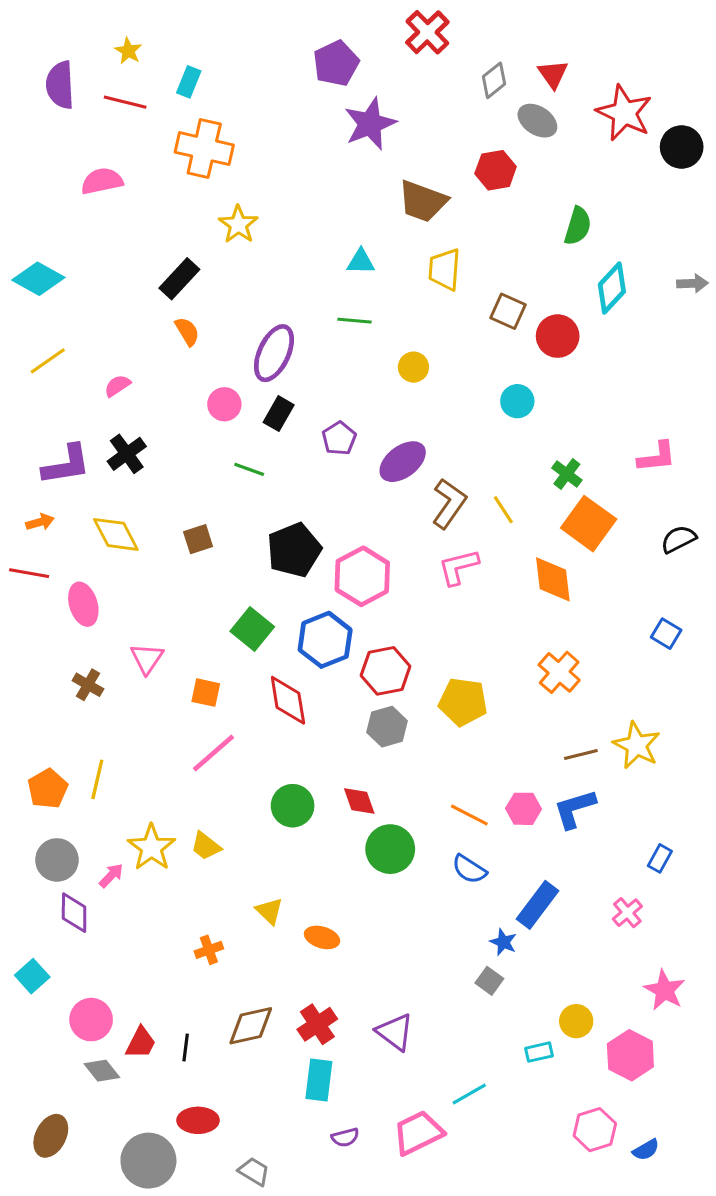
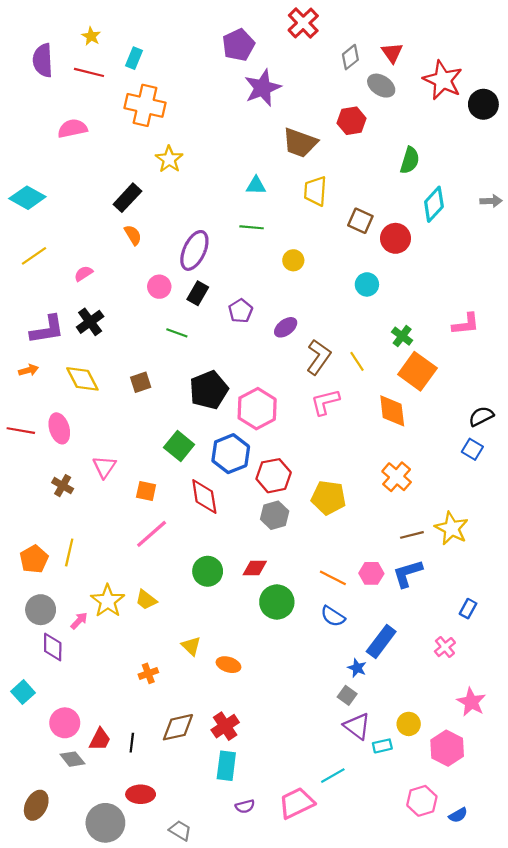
purple ellipse: (403, 462) -> (286, 327), size x0.7
black semicircle: (678, 539) -> (481, 416), moved
red line: (29, 573) -> (21, 431), moved
red diamond: (359, 801) -> (255, 568), turned -70
purple triangle: (395, 1032) -> (357, 726), moved

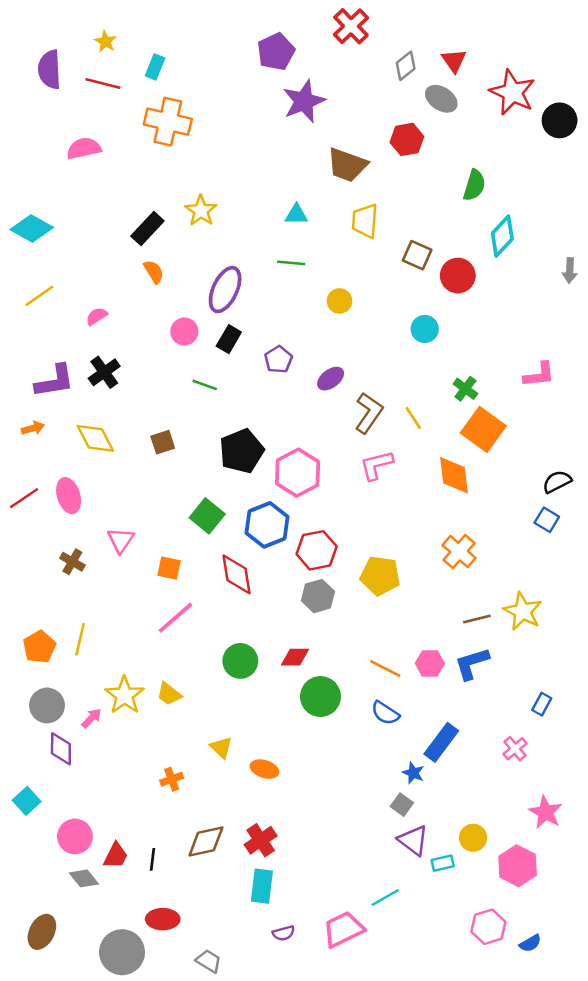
yellow star: (169, 159) -> (201, 211), moved
gray arrow: (491, 201) -> (570, 270), moved, turned 95
red line: (21, 431) -> (24, 498), turned -44

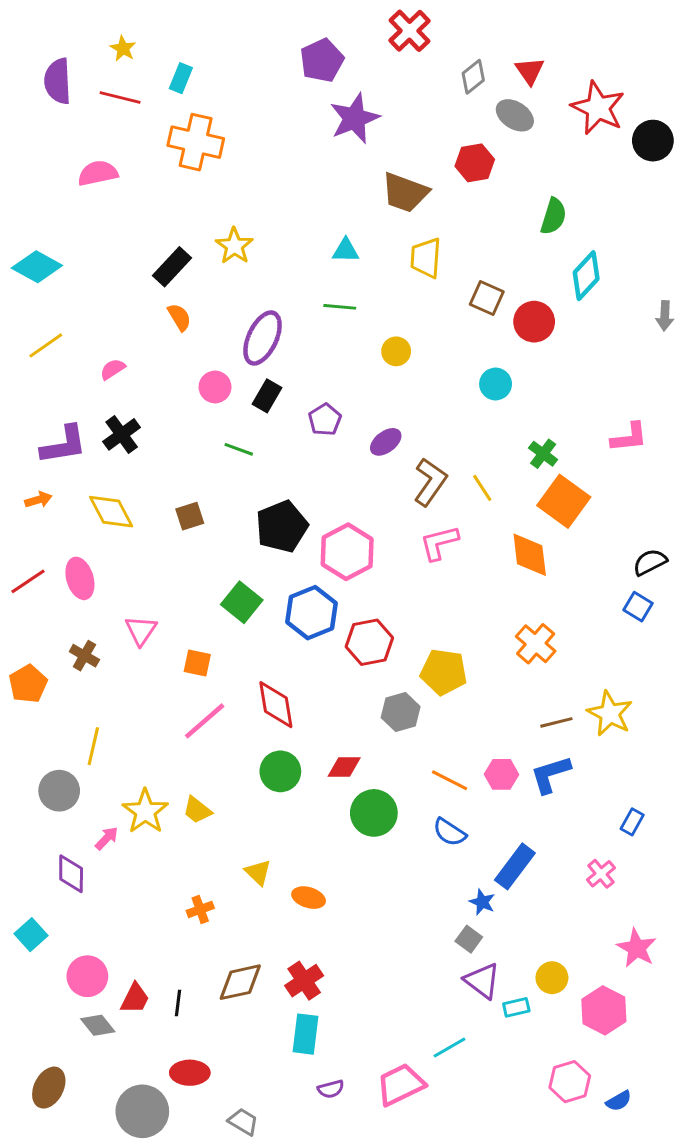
red diamond: (236, 574) -> (276, 705), moved
gray hexagon: (318, 596) -> (401, 712), moved
orange pentagon: (39, 647) -> (28, 684), moved
gray circle: (47, 705) -> (59, 791), moved

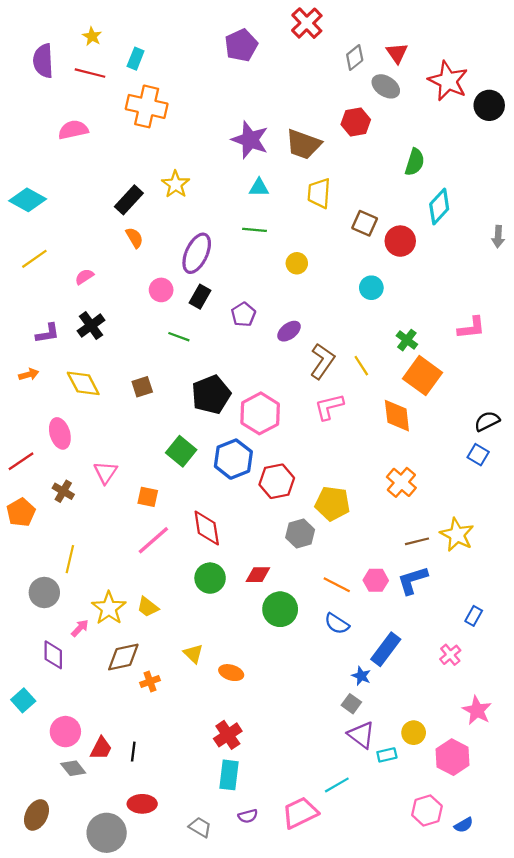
purple star: (355, 118) -> (250, 140), moved, turned -30
purple L-shape: (64, 445) -> (48, 333), size x0.7
red line: (28, 581) -> (21, 461), moved
brown diamond: (240, 982) -> (123, 657), moved
gray trapezoid: (243, 1122) -> (200, 827), moved

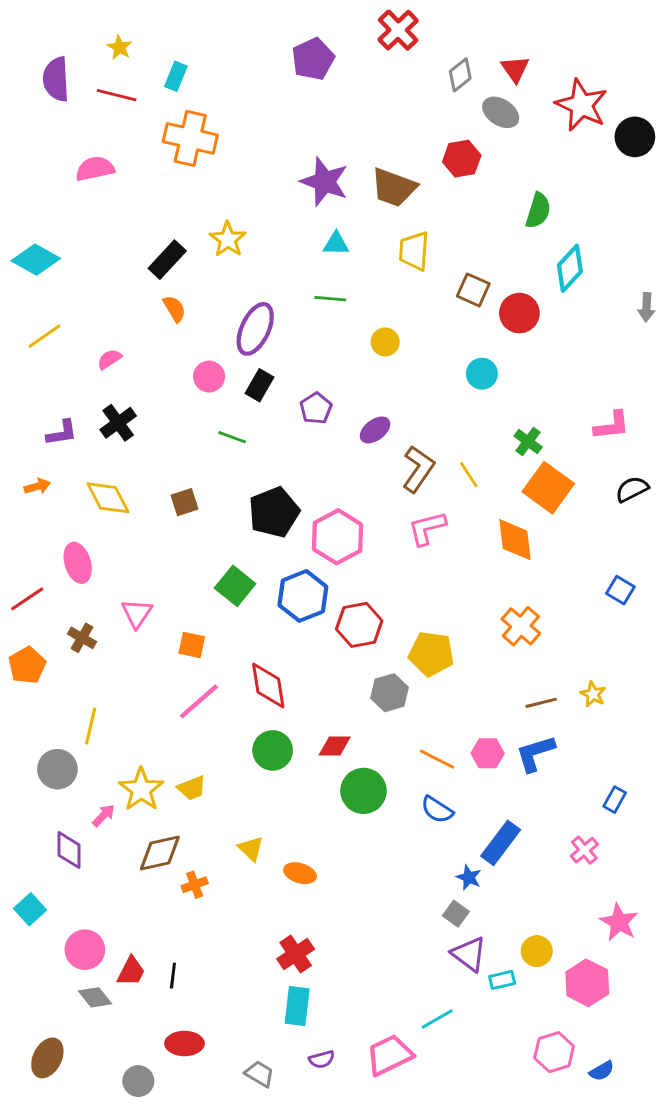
black semicircle: (487, 421) -> (632, 489), moved
yellow star: (457, 535) -> (593, 694), size x0.6
yellow trapezoid: (148, 607) -> (192, 788), turned -60
gray circle: (107, 833) -> (138, 1081), size x0.6

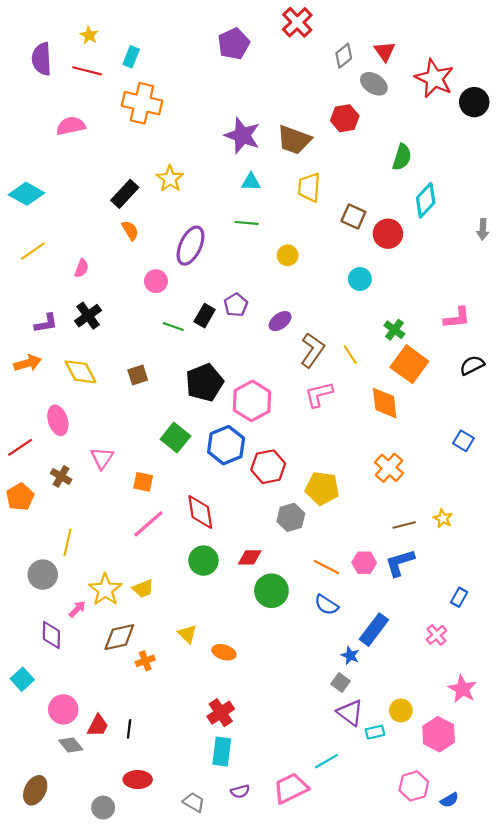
pink semicircle: (109, 359) -> (82, 268), turned 144
black rectangle: (260, 385) -> (205, 316), moved
orange arrow: (37, 486) -> (28, 363), size x1.4

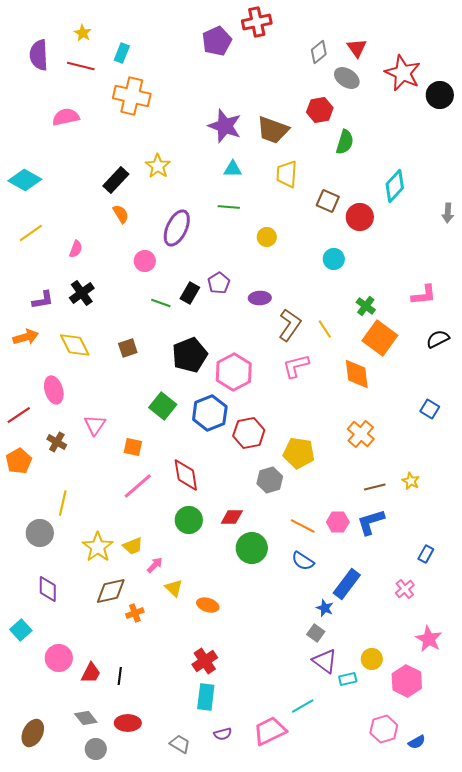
red cross: (297, 22) -> (257, 22), moved, turned 32
green semicircle: (402, 157) -> (345, 142), moved
purple ellipse: (280, 321) -> (260, 298), turned 35
pink arrow: (77, 609) -> (155, 565), moved
gray diamond: (71, 745) -> (86, 718), moved

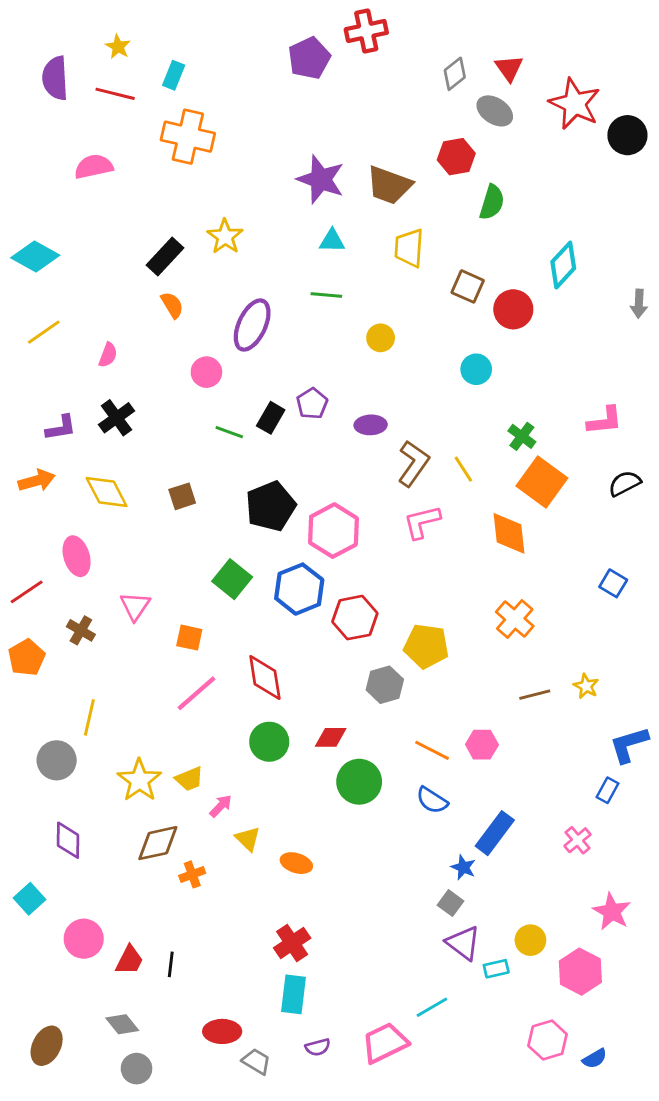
blue L-shape: (371, 522) -> (629, 745), moved
red ellipse: (128, 723) -> (222, 1031), moved

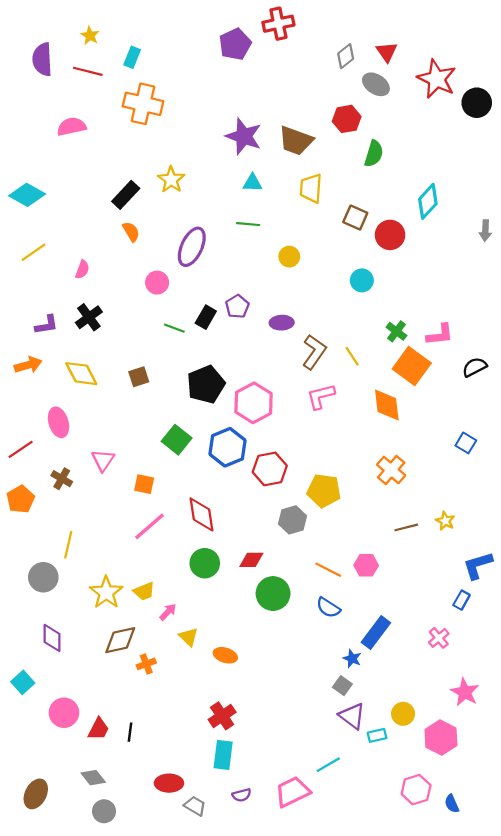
pink L-shape: (605, 421) -> (440, 335), moved
blue semicircle: (595, 1059) -> (452, 804), turned 96

